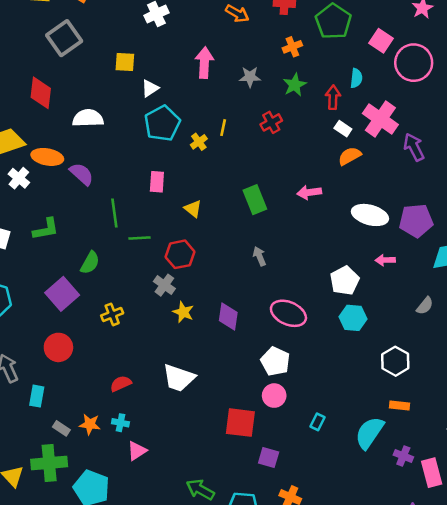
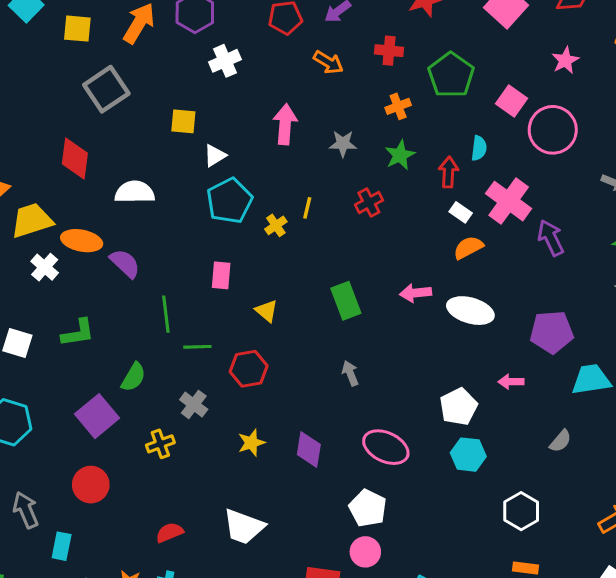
white ellipse: (370, 215) -> (470, 311), moved
gray cross: (164, 285) -> (194, 405), moved
yellow star: (183, 312) -> (251, 443), turned 30

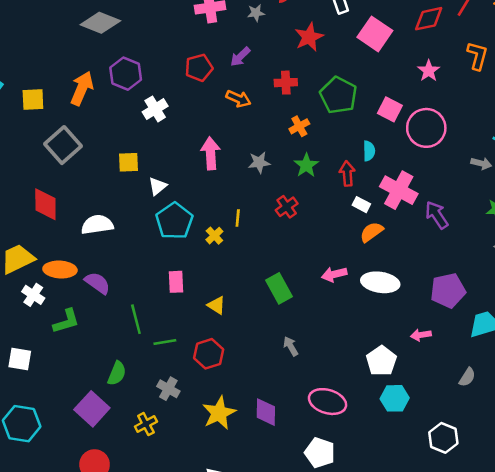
green L-shape: (78, 333) -> (66, 321), moved
yellow star: (251, 443) -> (219, 413), size x1.5

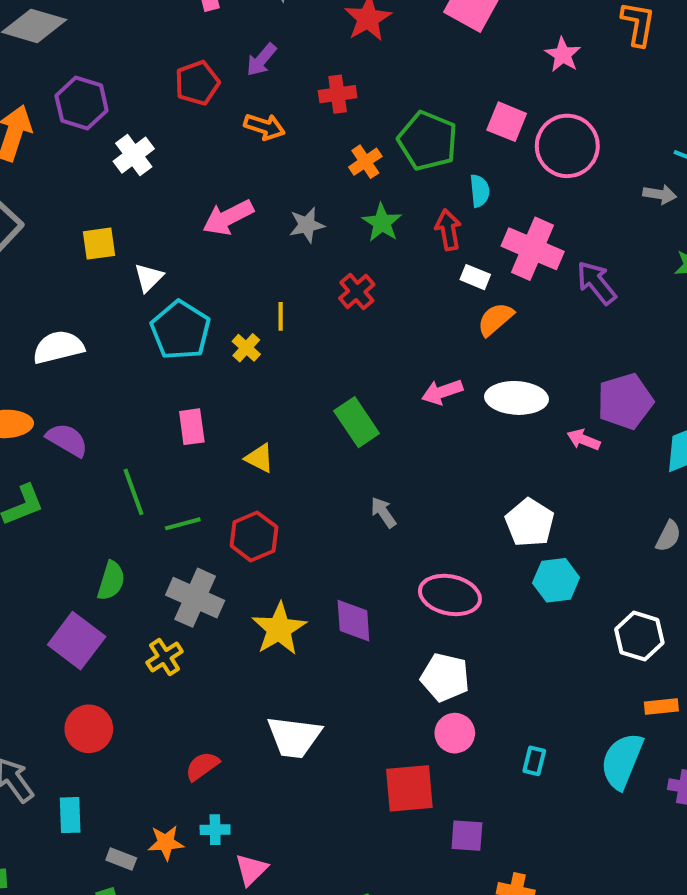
green pentagon: (338, 95) -> (428, 141), moved
pink arrow: (211, 153) -> (228, 217), turned -108
pink arrow: (421, 335) -> (584, 440), moved, turned 36
gray cross: (168, 389) -> (195, 598), size x1.5

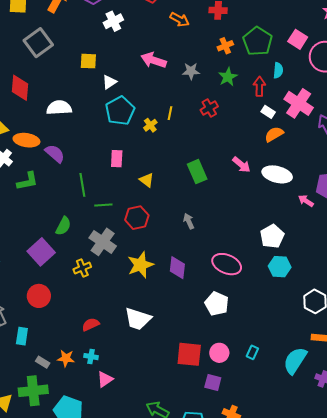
pink arrow: (228, 217) -> (154, 60), turned 35
pink arrow: (442, 392) -> (242, 165), turned -132
gray arrow: (383, 512) -> (189, 221), moved
pink circle: (455, 733) -> (219, 353), moved

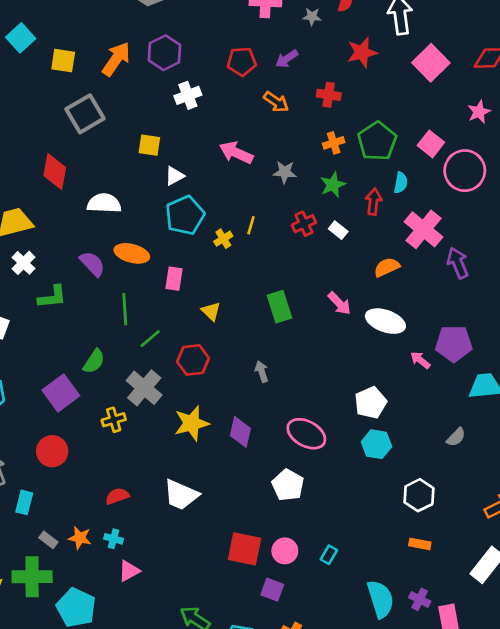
white rectangle: (268, 112) -> (338, 230), moved
orange ellipse: (26, 140) -> (132, 253), moved
green line: (103, 205) -> (150, 339), turned -42
cyan semicircle: (295, 361) -> (380, 599), moved, turned 124

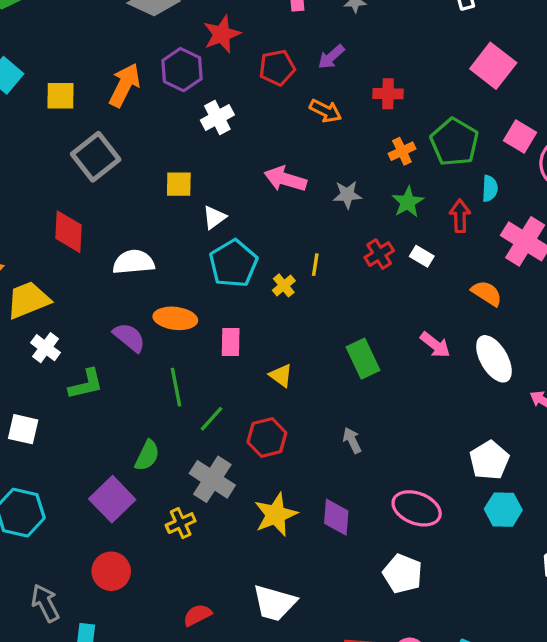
red star: (362, 52) -> (222, 34), moved
pink square: (431, 63) -> (493, 66), moved
orange semicircle: (387, 267) -> (487, 293), turned 65
white ellipse: (385, 321) -> (494, 359), turned 48

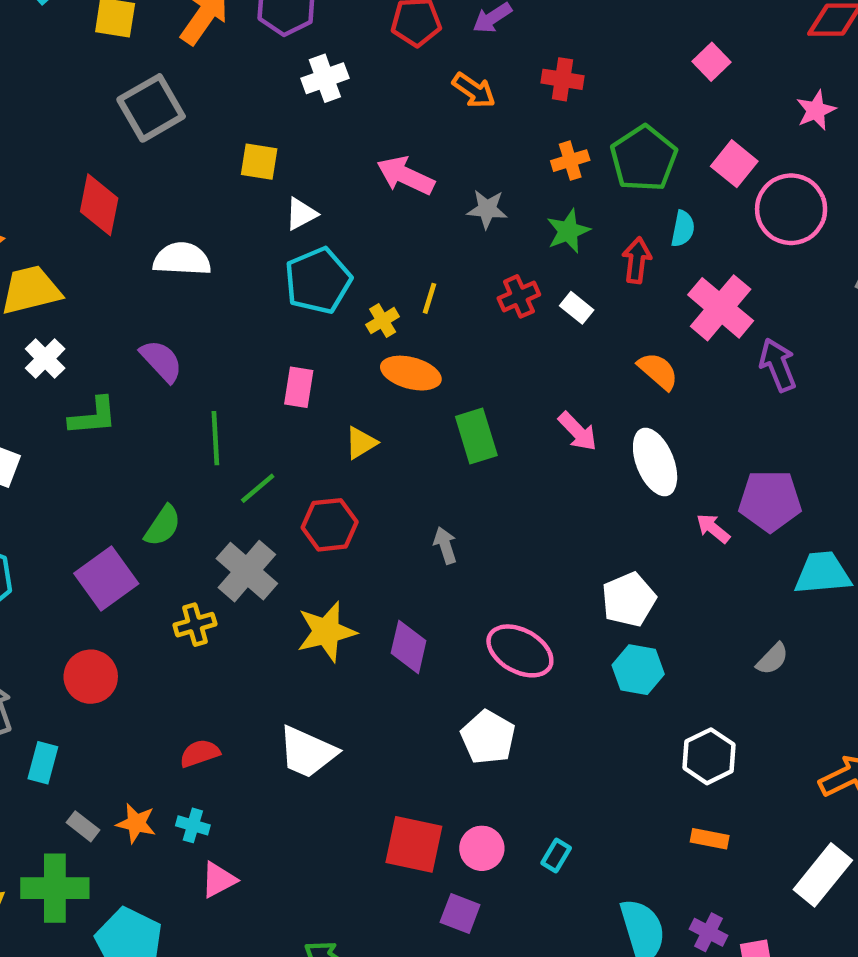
pink square: (493, 66) -> (712, 62), size x0.6
orange ellipse: (175, 318) -> (411, 373), moved
yellow triangle: (281, 375) -> (361, 443), turned 45

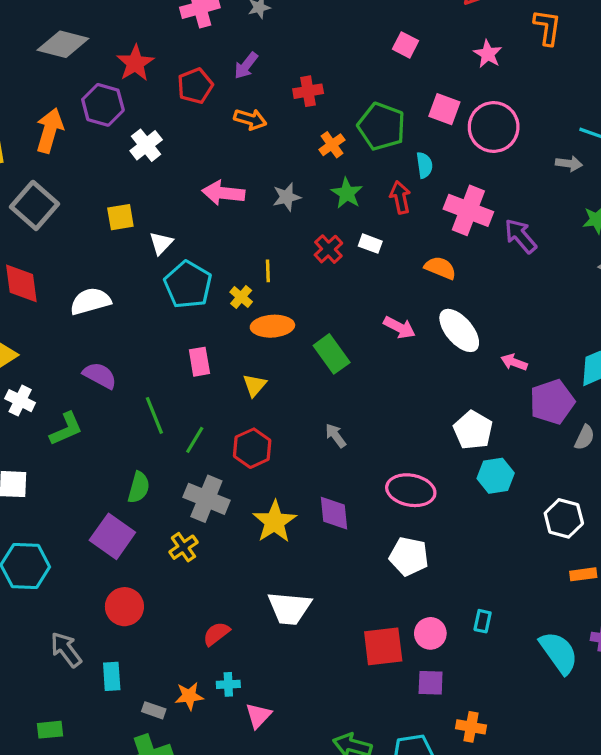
purple pentagon: (770, 501) -> (552, 402), moved

